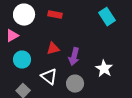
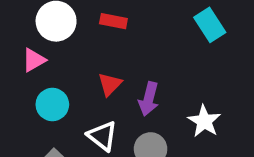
red triangle: (53, 49) -> (110, 84), turned -32

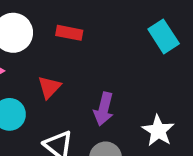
red triangle: (110, 84) -> (49, 87), moved

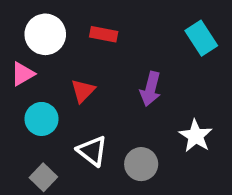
purple arrow: (104, 109) -> (151, 89), moved

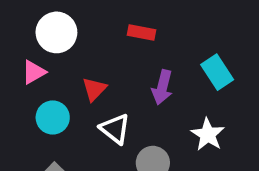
red rectangle: (104, 34) -> (142, 32), moved
cyan rectangle: (201, 38) -> (217, 72), moved
white triangle: (92, 151) -> (115, 129), moved

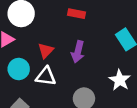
purple arrow: (162, 87) -> (78, 52), moved
white triangle: (115, 129) -> (46, 76), moved, turned -30

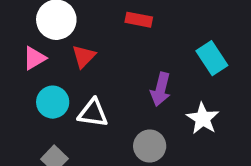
red triangle: (46, 51) -> (84, 56), moved
purple arrow: (78, 52) -> (161, 89), moved

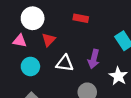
pink triangle: (34, 58) -> (20, 41), turned 40
white triangle: (93, 113) -> (65, 63), moved

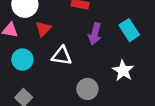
purple arrow: (94, 59) -> (95, 34), moved

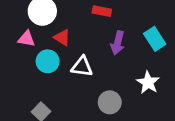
red triangle: (43, 29) -> (62, 38), turned -42
cyan circle: (22, 59) -> (48, 61), moved

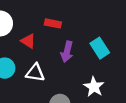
red triangle: (62, 38) -> (28, 41), moved

